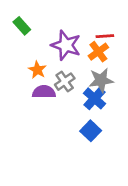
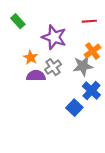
red line: (105, 36) -> (89, 21), moved
orange cross: (98, 52) -> (93, 51), moved
blue cross: (94, 98) -> (91, 91), moved

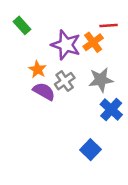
orange cross: (93, 51) -> (93, 42), moved
purple semicircle: (36, 76) -> (44, 91), turned 30
blue square: (74, 108) -> (91, 150), moved

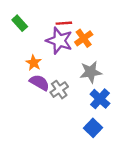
red line: (109, 25) -> (64, 23), moved
gray cross: (65, 81) -> (59, 90), moved
blue square: (91, 150) -> (93, 128), moved

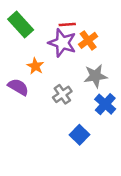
green rectangle: (20, 23) -> (21, 24), size x1.5
purple semicircle: (39, 83) -> (18, 87), moved
blue square: (93, 128) -> (79, 135), moved

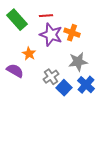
red line: (67, 24) -> (46, 16), moved
orange cross: (88, 40) -> (72, 33), turned -35
blue square: (79, 135) -> (64, 88), moved

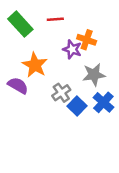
purple star: (51, 35) -> (72, 49), moved, size x0.7
orange star: (29, 54) -> (35, 65), size x1.5

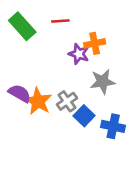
orange cross: (87, 40) -> (95, 43), turned -30
orange star: (35, 65) -> (38, 101), moved
blue cross: (103, 102) -> (113, 126), moved, turned -30

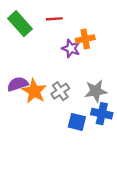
gray star: (103, 82) -> (96, 91), moved
purple semicircle: (20, 93) -> (18, 84), turned -48
blue square: (84, 116) -> (77, 122), moved, turned -30

